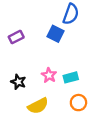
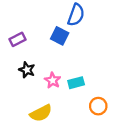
black star: (18, 82) -> (27, 70), moved
orange circle: (78, 103) -> (98, 106), moved

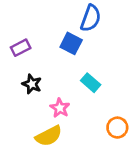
pink star: (53, 80) -> (60, 108), moved
cyan rectangle: (76, 83) -> (91, 83), moved, turned 56

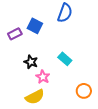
blue square: (71, 43) -> (35, 26), moved
black star: (32, 84) -> (31, 62), moved

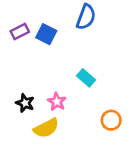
purple rectangle: (15, 34) -> (20, 32), moved
black star: (31, 62) -> (25, 103), moved

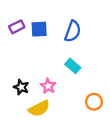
blue semicircle: (86, 17) -> (73, 31), moved
blue square: (46, 34) -> (39, 29), turned -30

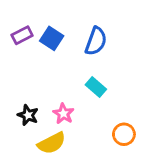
blue square: (39, 29) -> (52, 38), turned 36

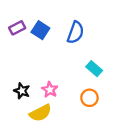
cyan rectangle: (96, 87) -> (94, 69), moved
orange circle: (124, 134) -> (89, 98), moved

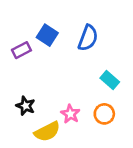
purple rectangle: (17, 28) -> (21, 50), moved
pink star: (50, 90) -> (70, 114), moved

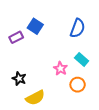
blue semicircle: (88, 38) -> (78, 28), moved
pink star: (70, 114) -> (60, 69), moved

